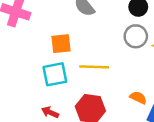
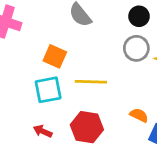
orange square: (61, 44) -> (55, 56), turned 30

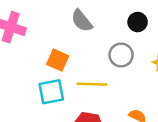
gray circle: (136, 48) -> (121, 55), moved

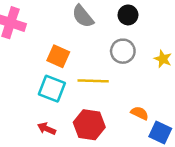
black circle: (138, 22) -> (128, 15), moved
cyan square: (51, 92) -> (52, 89), turned 32

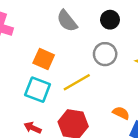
yellow line: (93, 81) -> (77, 82), turned -32

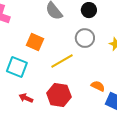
cyan square: (38, 90) -> (17, 67), moved

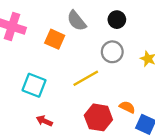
orange square: (35, 42) -> (55, 39), moved
red hexagon: (59, 95) -> (98, 117), moved

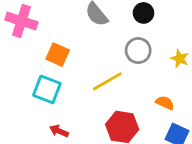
orange square: (55, 39) -> (58, 55), moved
orange semicircle: (127, 107) -> (165, 103), moved

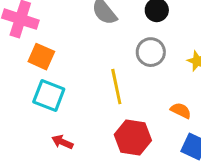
orange square: (58, 55) -> (41, 57), moved
yellow line: (107, 81) -> (116, 87), turned -72

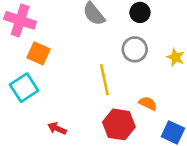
cyan square: (49, 96) -> (24, 88), moved, turned 36
orange semicircle: (181, 111) -> (148, 103), moved

